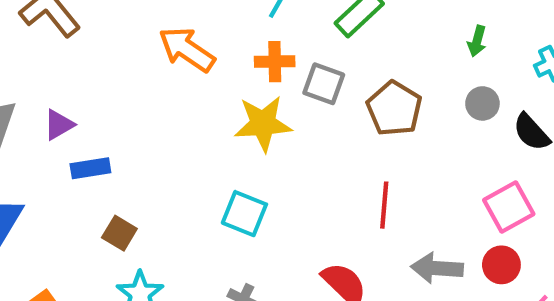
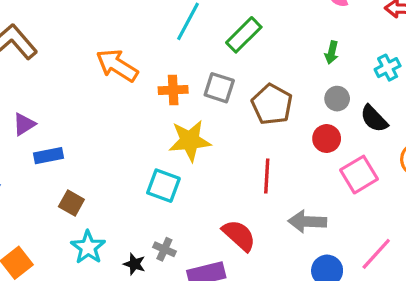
orange cross: (275, 62) -> (173, 90), moved
yellow star: (263, 124) -> (190, 141), moved
red circle: (501, 265) -> (327, 139), moved

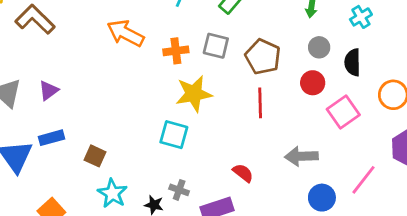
black semicircle: (374, 119) -> (353, 62), turned 48
blue rectangle: (48, 156) -> (52, 138), moved
red line: (267, 176) -> (260, 103), moved
red semicircle: (239, 235) -> (243, 173), size x0.7

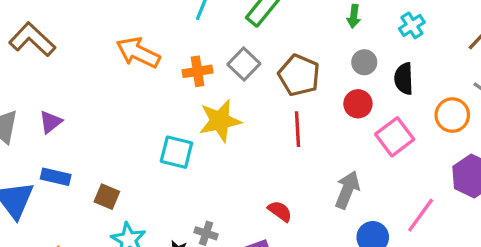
gray square: (216, 46) -> (244, 64), turned 32
cyan square: (174, 135) -> (176, 152), moved
blue rectangle: (52, 138) -> (56, 177), turned 30
gray arrow: (301, 156) -> (347, 190), turned 116

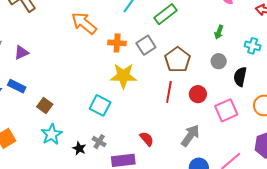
cyan cross: (412, 25) -> (253, 46), turned 35
red circle: (358, 104) -> (198, 94), moved
cyan square: (176, 152) -> (100, 105), moved

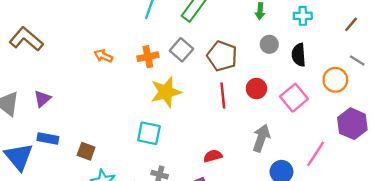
orange arrow: (84, 23) -> (103, 56), moved, size x0.6
red semicircle: (147, 139) -> (213, 156), turned -49

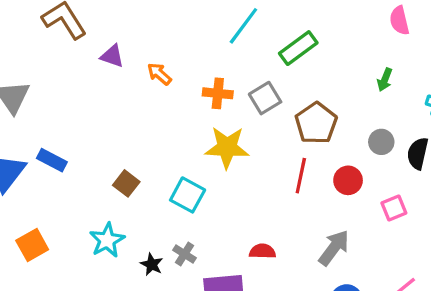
gray circle: (269, 44) -> (381, 142), moved
pink square: (294, 98) -> (394, 208), size x0.7
purple triangle: (42, 99) -> (112, 56), moved, turned 42
brown square: (86, 151) -> (126, 183), moved

